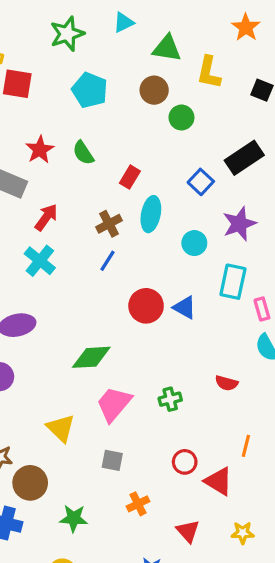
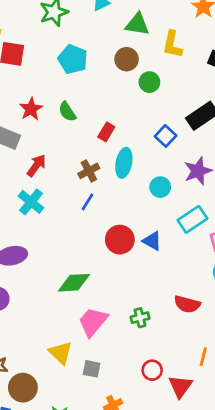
cyan rectangle: (233, 282) -> (193, 219), turned 44
red semicircle: (227, 383) -> (187, 304), size x1.4
yellow triangle: (61, 428) -> (61, 353), moved
red triangle: (218, 481) -> (180, 386), turned 35

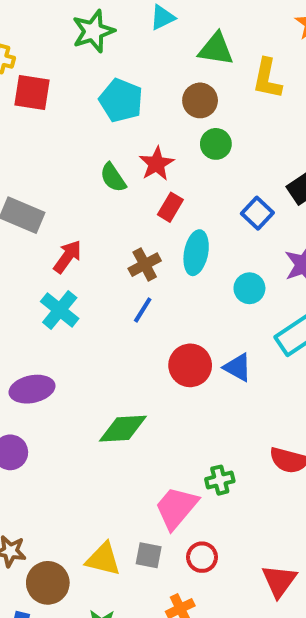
green circle: (149, 82) -> (216, 144), moved
red star: (31, 109) -> (157, 164), moved
pink trapezoid: (93, 322) -> (176, 508), moved
yellow triangle: (61, 353) -> (103, 559), moved, turned -30
red circle: (152, 370) -> (202, 557), moved

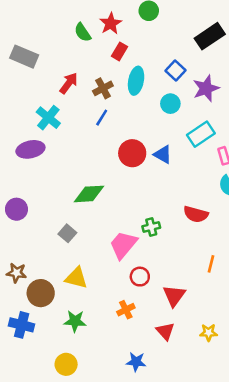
blue square: (257, 213) -> (175, 71), moved
red arrow: (68, 257) -> (69, 83), moved
purple ellipse: (32, 389) -> (30, 149), moved
gray square: (149, 555) -> (67, 233), moved, turned 30
red triangle: (279, 581) -> (174, 296), moved

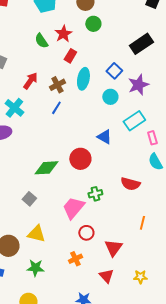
red circle: (132, 153) -> (80, 159), moved

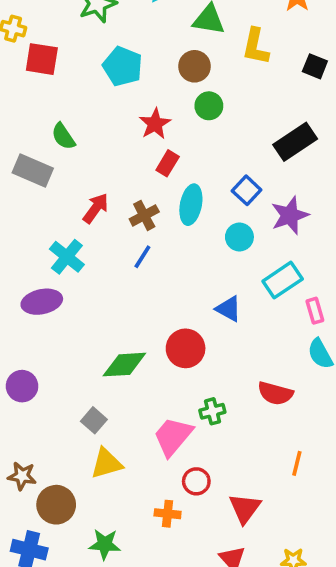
green semicircle: (41, 41) -> (63, 136), moved
yellow triangle: (36, 234) -> (106, 463), moved, turned -30
orange cross: (75, 259) -> (168, 514), moved, turned 32

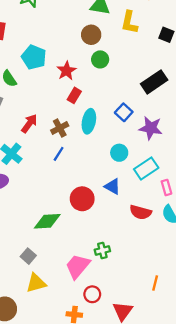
cyan pentagon: (123, 66) -> (34, 57), moved
purple star: (290, 215) -> (151, 128), turned 30
cyan circle: (239, 237) -> (119, 153), moved
red circle: (186, 348) -> (82, 199), moved
red semicircle: (275, 393) -> (141, 212), moved

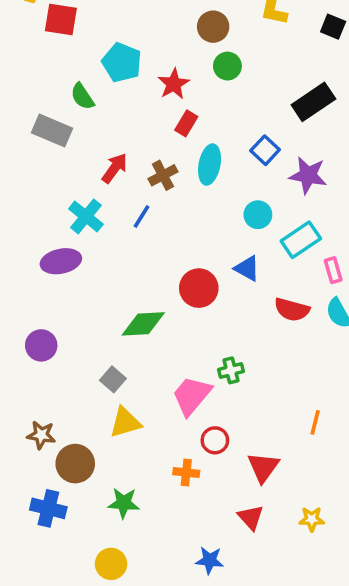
blue line: (59, 154) -> (141, 216), moved

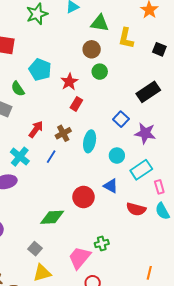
cyan ellipse: (210, 165) -> (90, 141), moved

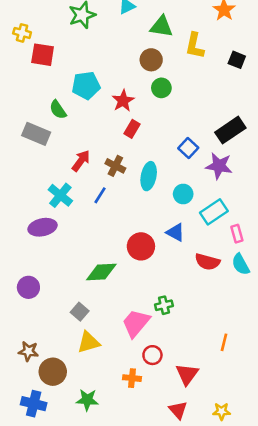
cyan pentagon: (40, 70) -> (86, 85), turned -30
black rectangle: (148, 92) -> (230, 130), moved
brown cross: (63, 133) -> (115, 166), turned -35

